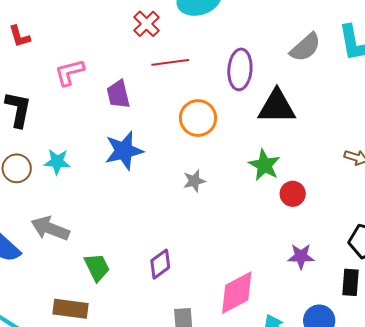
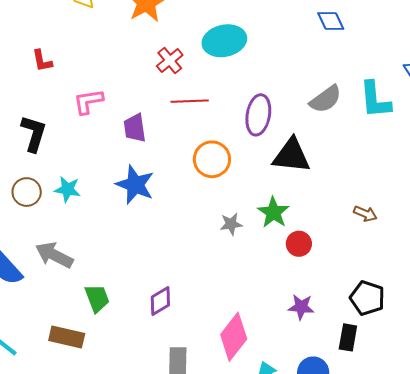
blue star: (124, 151) -> (135, 185), turned 30
gray star: (194, 181) -> (231, 224), moved
pink diamond: (237, 293) -> (234, 337), turned -30

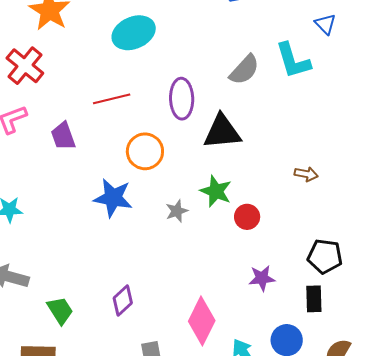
red cross: (170, 61) -> (25, 66), moved, size x1.4
blue star: (135, 185) -> (113, 198), moved

